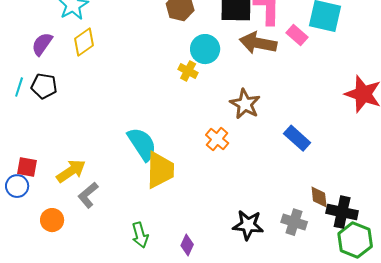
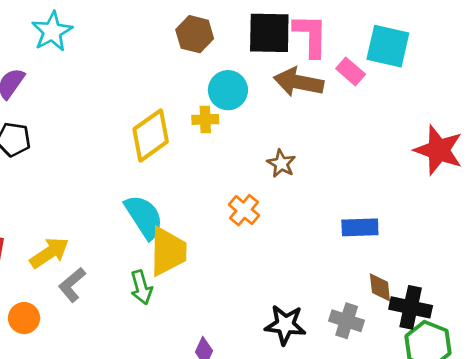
yellow diamond: (84, 42) -> (151, 135), moved, size x1.4
yellow cross: (188, 71) -> (205, 119), turned -30
brown star: (245, 104) -> (281, 163), size x0.7
blue rectangle: (297, 138) -> (360, 227), moved, turned -44
green arrow: (140, 235) -> (141, 287), moved

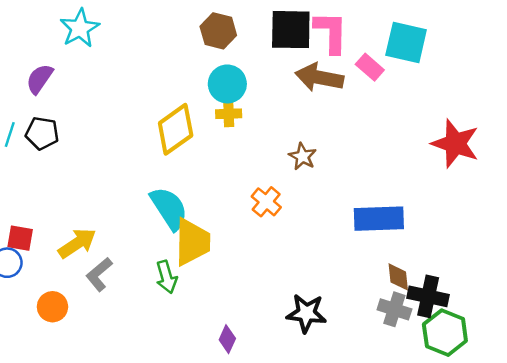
cyan circle: (228, 90) -> (227, 84), moved
blue rectangle: (360, 227) -> (379, 219), size x1.4
gray cross: (347, 321) -> (394, 309), moved

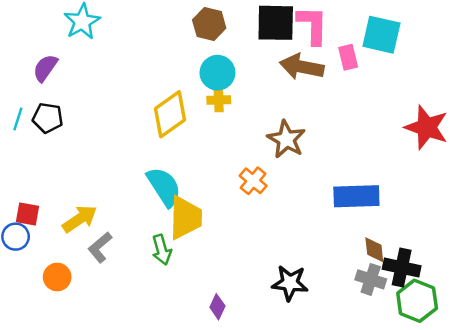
pink rectangle: (370, 67) -> (348, 57), turned 35
brown star: (302, 156) -> (286, 139), size x1.5

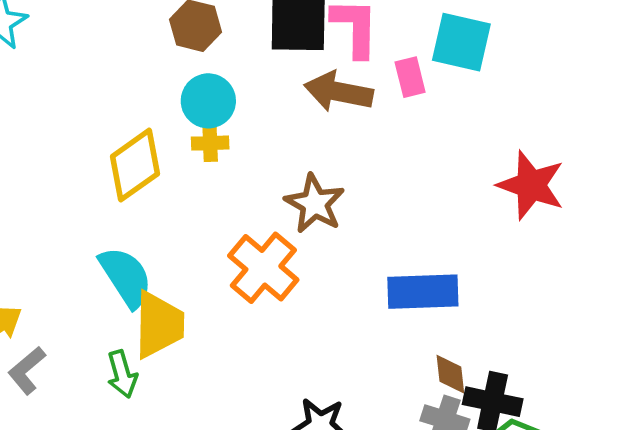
orange cross: (253, 181) -> (263, 268), size x1.6

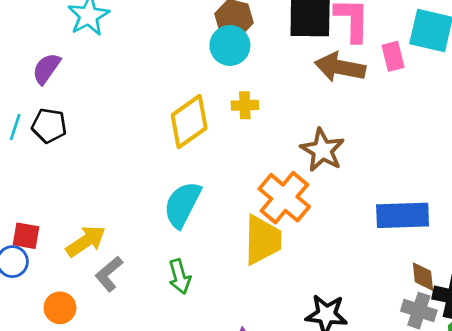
cyan circle: (208, 101) -> (230, 45), moved
cyan semicircle: (126, 277) -> (182, 205), turned -120
yellow trapezoid: (159, 325) -> (263, 240), moved

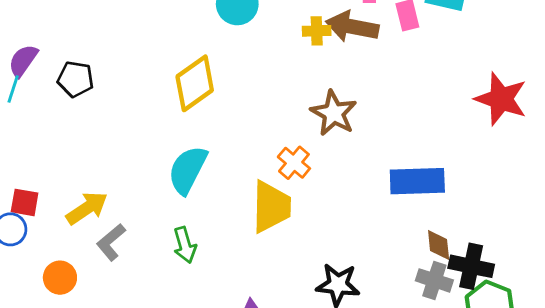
purple semicircle: (46, 69) -> (23, 61), moved
yellow cross: (245, 105) -> (317, 31), moved
black pentagon: (49, 126) -> (76, 79), moved
orange cross: (284, 198) -> (294, 163), size x0.6

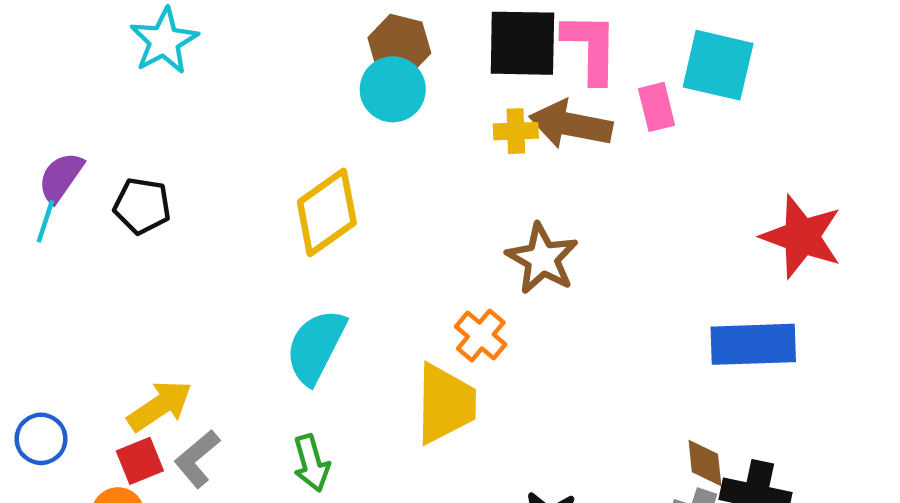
blue rectangle: (417, 181) -> (753, 344), moved
red square: (25, 202) -> (140, 461), moved, turned -32

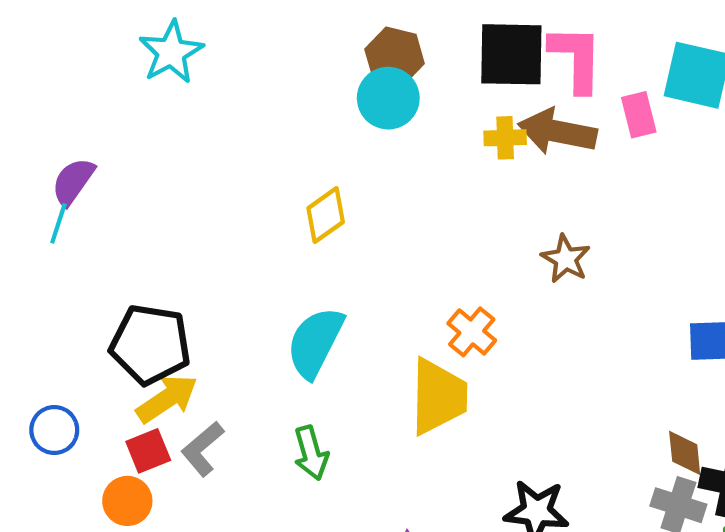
black pentagon: (142, 206) -> (150, 344), moved, size x1.5
yellow diamond: (327, 212) -> (326, 215), size x0.7
brown star: (542, 259) -> (566, 259), moved, size x0.7

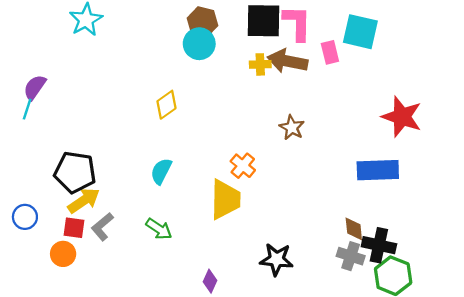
cyan semicircle: (315, 342) -> (161, 171), size x0.7
red square: (148, 451) -> (74, 228), turned 30
green arrow: (311, 453) -> (159, 229), turned -40

